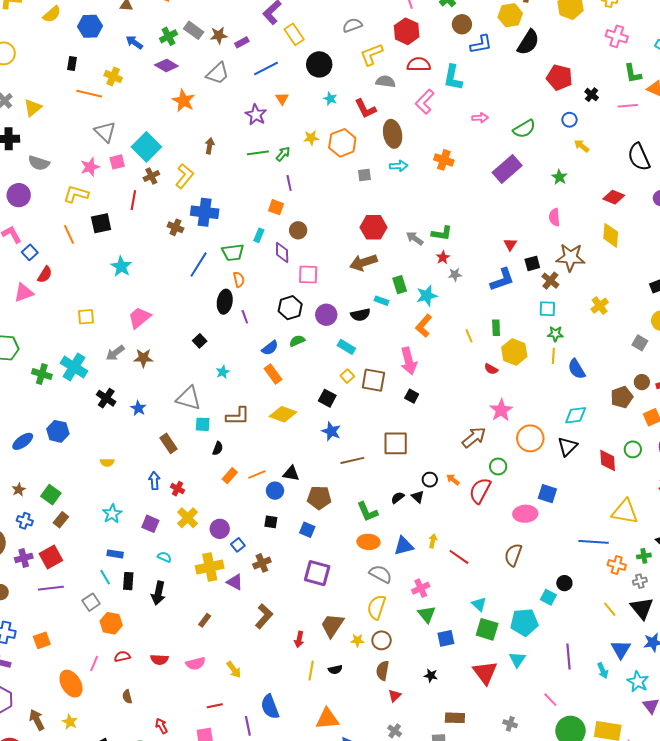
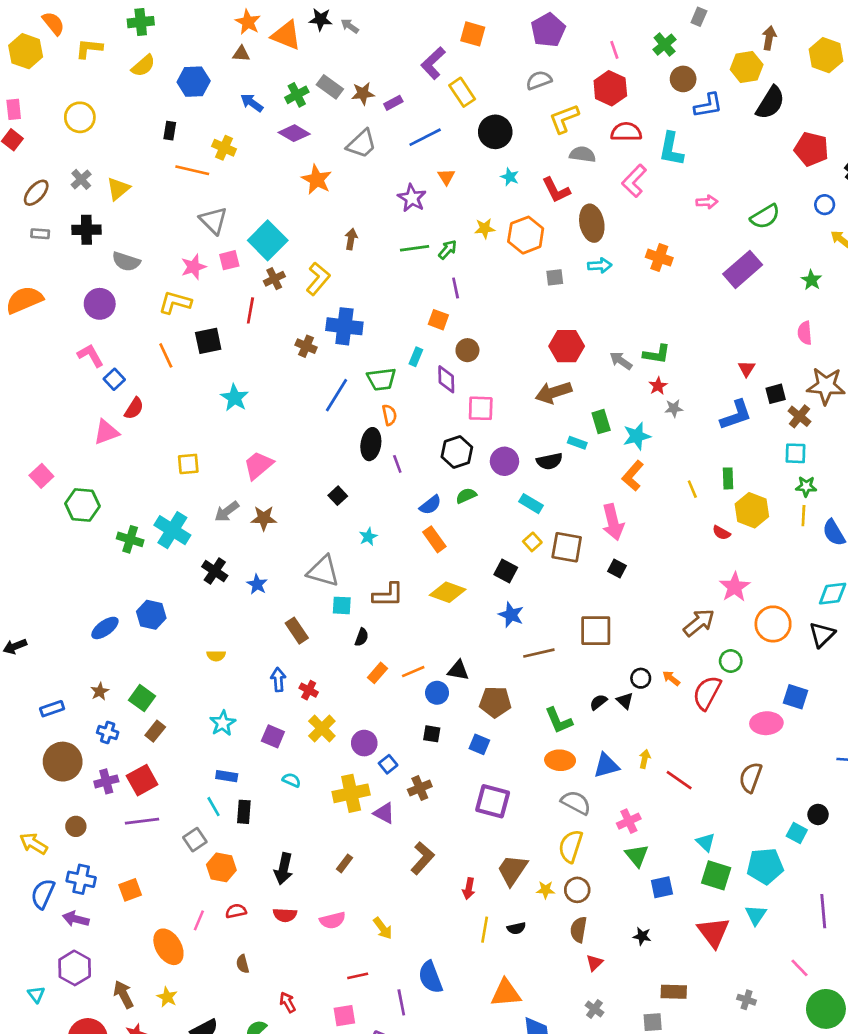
black arrow: (158, 593) -> (284, 869), moved

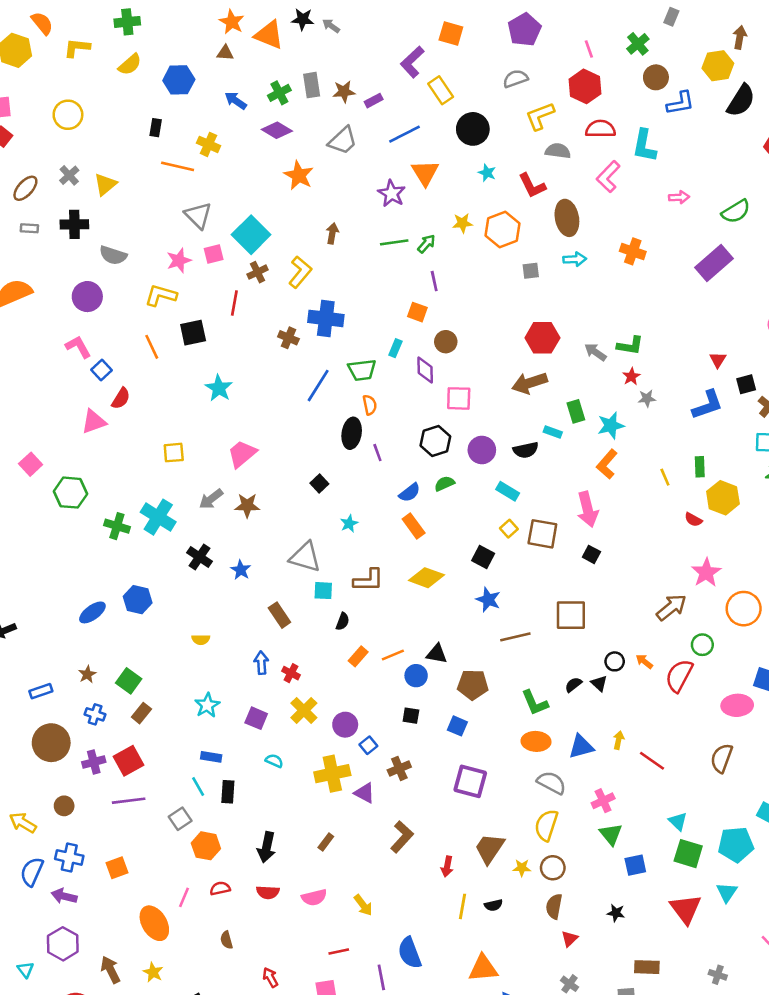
gray rectangle: (330, 87) -> (312, 85), turned 45
orange triangle: (446, 177) -> (425, 173), size x1.6

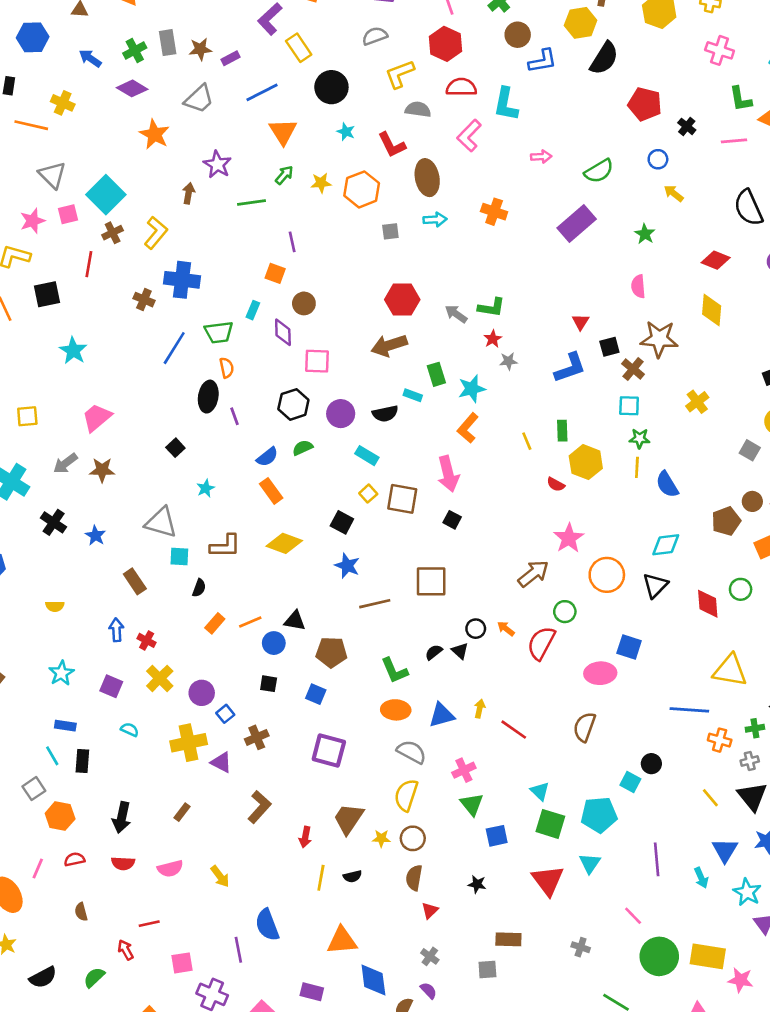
purple star: (392, 193) -> (217, 164), moved
green arrow: (426, 244) -> (284, 175), moved
red line: (339, 952) -> (149, 924), moved

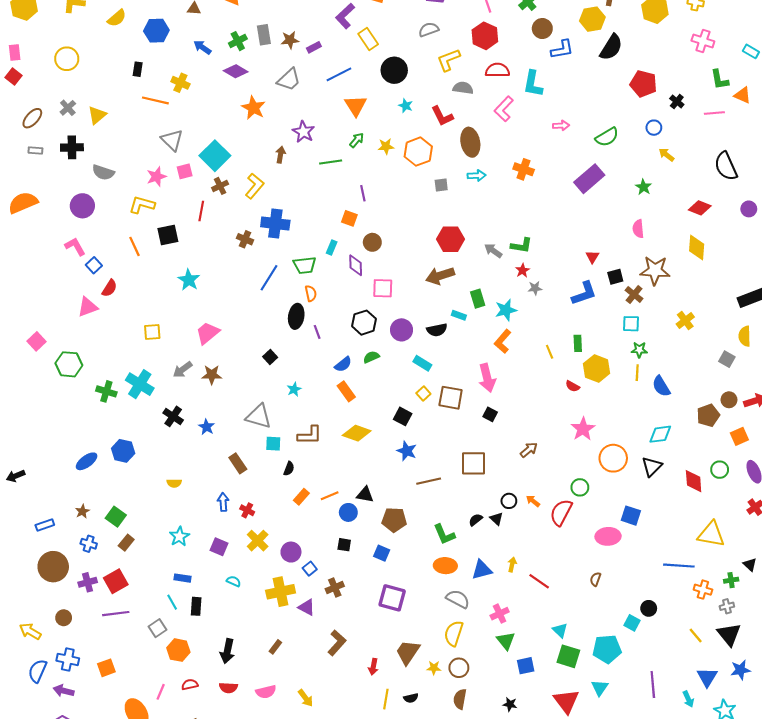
brown arrow: (533, 574) -> (529, 450), moved, size x0.7
brown semicircle: (585, 727) -> (595, 579), size x0.6

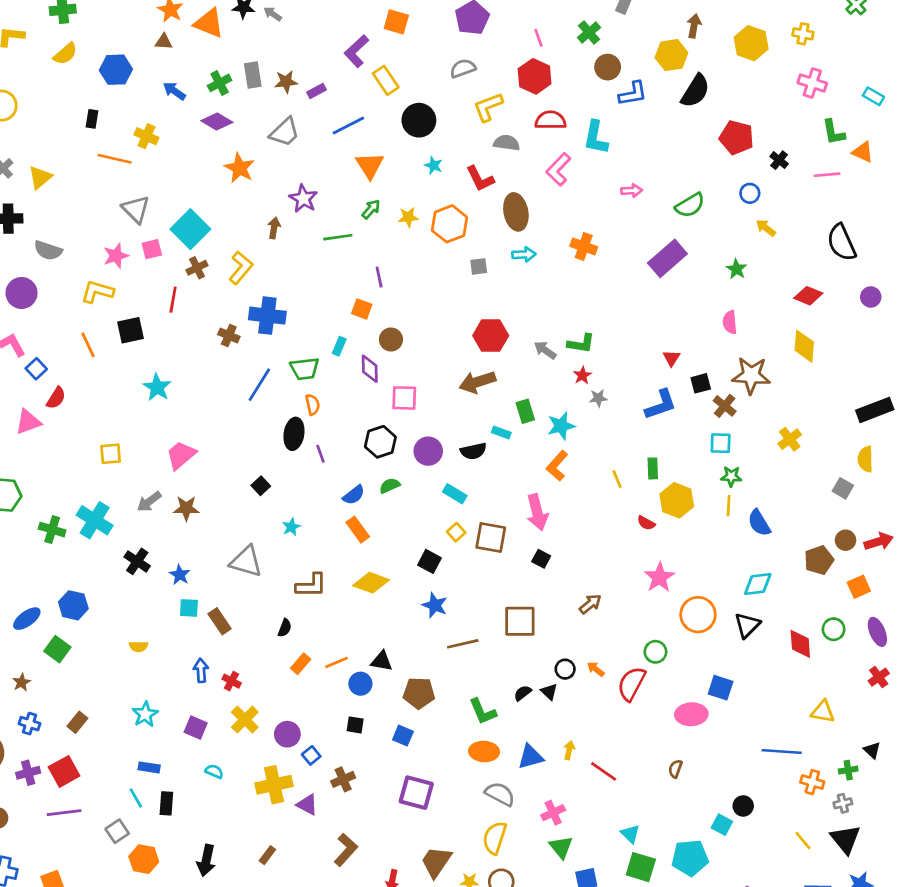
cyan square: (273, 444) -> (189, 608), moved
green square: (116, 517) -> (57, 649), moved
yellow triangle: (711, 534) -> (823, 712), size x0.7

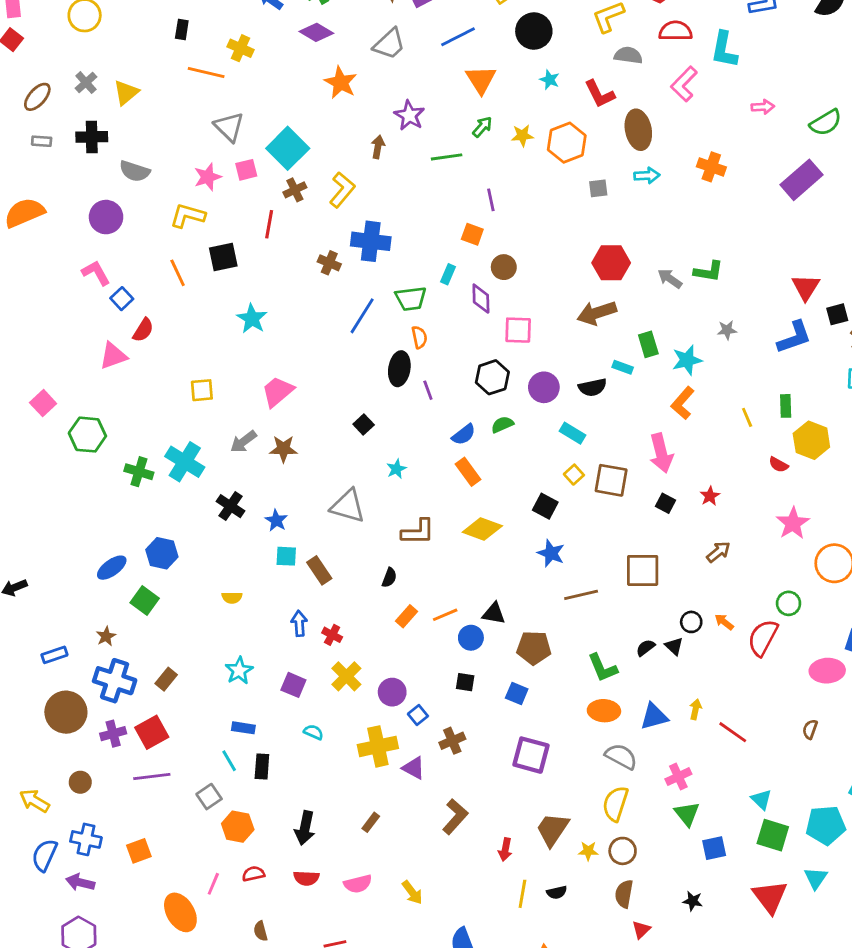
red triangle: (671, 358) -> (806, 287), size x1.5
red star: (582, 375) -> (710, 496), moved
blue cross: (29, 724) -> (115, 681), size x1.8

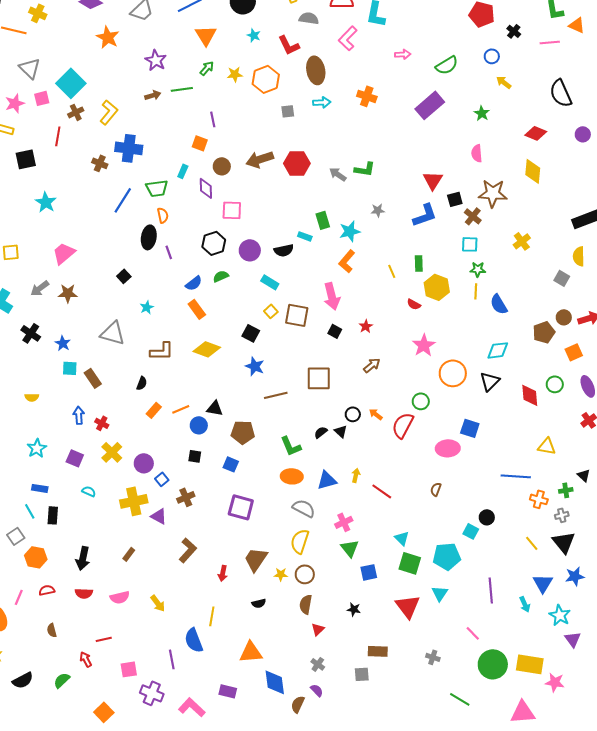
brown arrow: (378, 147) -> (153, 95), moved, turned 63
brown arrow: (597, 313) -> (260, 159), moved
yellow line: (522, 894) -> (212, 616), moved

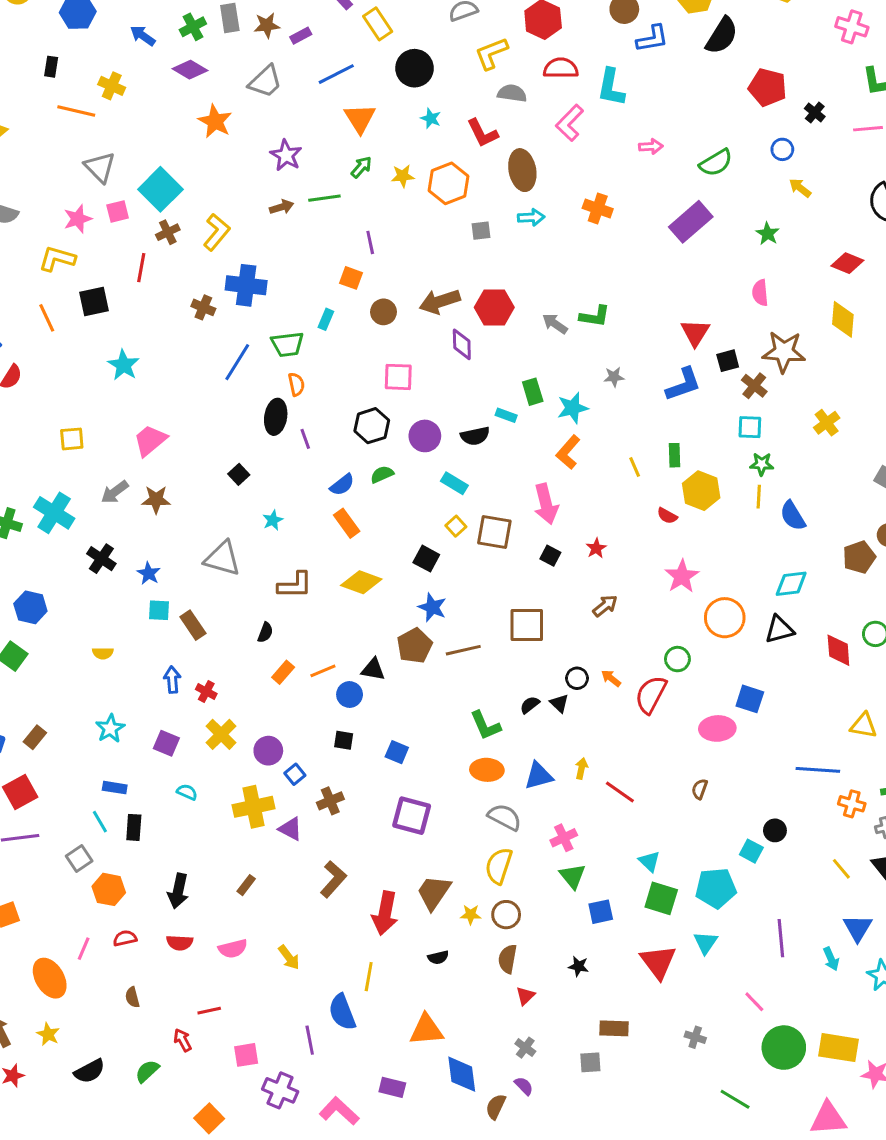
purple diamond: (206, 188) -> (462, 344), moved
black triangle: (490, 381) -> (779, 630), turned 30
brown pentagon: (243, 432) -> (415, 646), moved, turned -30
red arrow: (223, 573) -> (385, 913), size x1.8

